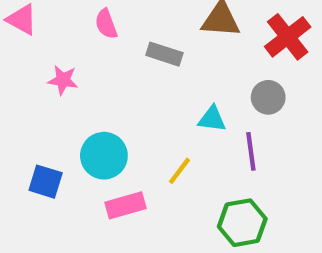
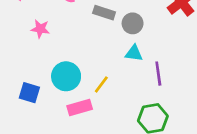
gray circle: (268, 97) -> (133, 23), moved
yellow line: (180, 171) -> (101, 84), moved

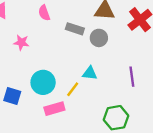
cyan triangle: (134, 53) -> (90, 73), moved
purple line: (158, 74) -> (132, 77), moved

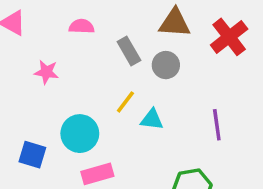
pink semicircle: (44, 13) -> (82, 26), turned 112
gray rectangle: (75, 29) -> (129, 51), turned 42
yellow line: (73, 89) -> (125, 102), moved

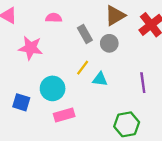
brown triangle: (175, 23) -> (115, 16), turned -35
pink star: (46, 72) -> (31, 48), size x1.5

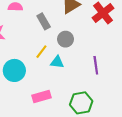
gray circle: (109, 43) -> (65, 39), moved
pink rectangle: (64, 115) -> (41, 97), moved

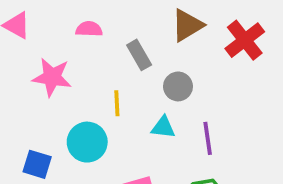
yellow line: (41, 52) -> (117, 103), moved, turned -40
purple line: (96, 65) -> (208, 138), moved

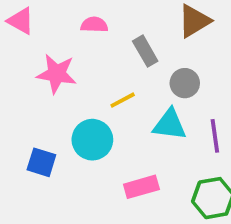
yellow line: (117, 103) -> (123, 100), turned 65
cyan triangle: (163, 127) -> (170, 125), size x1.4

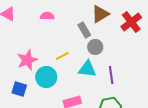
gray rectangle: (145, 51) -> (84, 30), moved
pink star: (57, 74) -> (27, 60), moved, turned -30

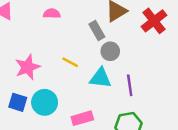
yellow line: (62, 56) -> (70, 62), turned 56
cyan circle: (46, 77) -> (45, 102), moved

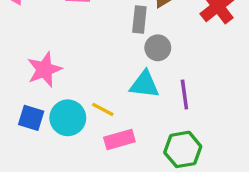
gray rectangle: (97, 31) -> (139, 19), turned 36
yellow line: (70, 62) -> (103, 109), moved

